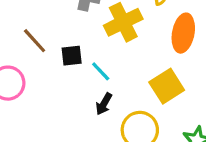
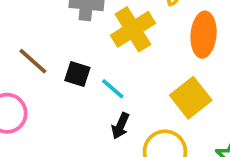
black square: (72, 56) -> (77, 74), turned 30

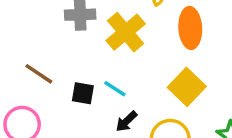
black square: (77, 74) -> (83, 93), moved
black arrow: (120, 126) -> (126, 121), turned 30

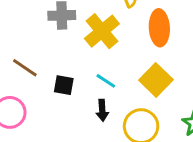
cyan line: (115, 89) -> (106, 81), moved
black arrow: (126, 121) -> (102, 110), turned -50

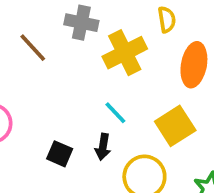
brown line: (25, 68) -> (33, 48), moved
black square: (64, 85) -> (60, 154), moved

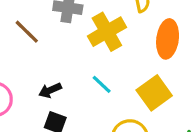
black arrow: (103, 147) -> (50, 90), moved, turned 60

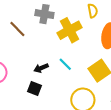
black arrow: (50, 90) -> (41, 68), moved

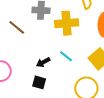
yellow cross: (70, 30) -> (67, 23), turned 30

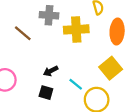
cyan line: (66, 56) -> (76, 84), moved

